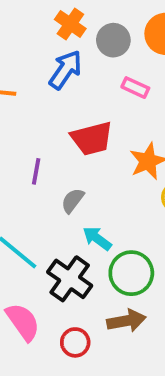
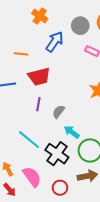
orange cross: (70, 24) -> (40, 16), moved
red trapezoid: (92, 138) -> (39, 77), moved
purple line: (36, 171) -> (38, 104), moved

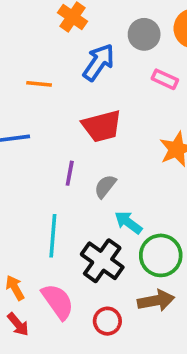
red trapezoid: (39, 77) -> (102, 126), moved
cyan line: (29, 140) -> (53, 236), turned 55

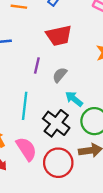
red circle: (107, 321) -> (58, 163), size x1.6

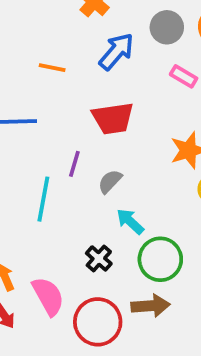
cyan line: (25, 106) -> (43, 199), moved
black cross: (56, 123) -> (99, 258), size x0.6

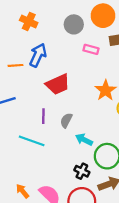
blue arrow: (116, 52) -> (38, 55), moved
cyan line: (43, 199) -> (32, 141), turned -65
black cross: (99, 258) -> (82, 171), moved

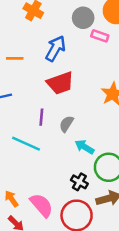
pink rectangle: (91, 49) -> (100, 36), moved
blue arrow: (38, 55) -> (55, 48), moved

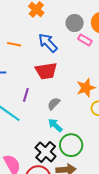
blue arrow: (55, 48) -> (48, 43), turned -85
gray semicircle: (66, 124) -> (54, 104), moved
black cross: (79, 182) -> (46, 152), size x1.5

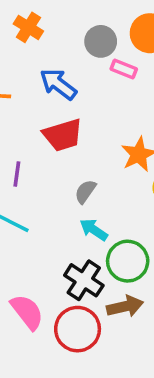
purple line: (26, 95) -> (17, 174), moved

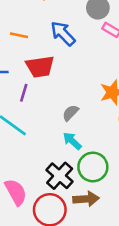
red trapezoid: (63, 135) -> (40, 67), moved

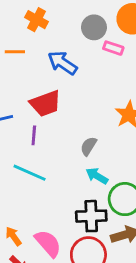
orange line: (19, 35) -> (15, 52), moved
black cross: (60, 176) -> (91, 216), turned -32

